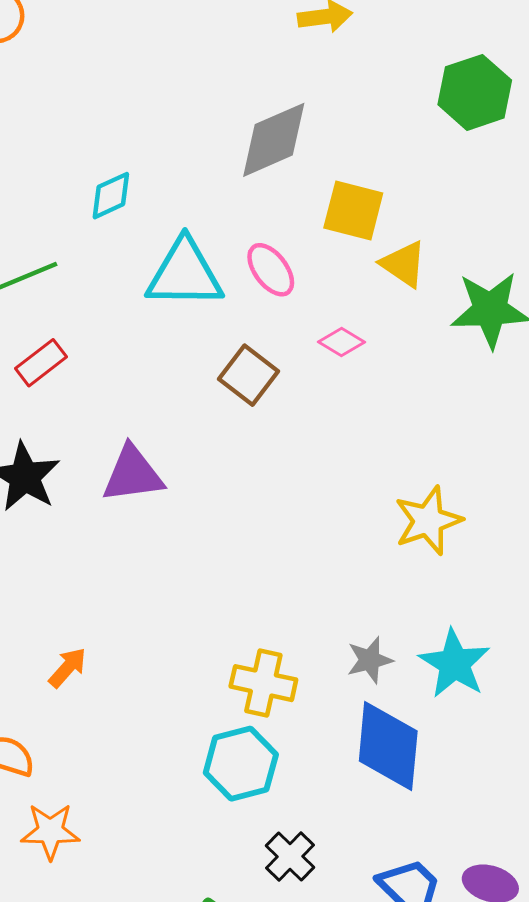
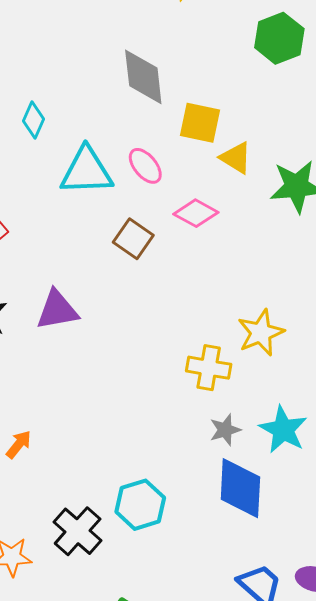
gray diamond: (274, 140) -> (143, 77), turned -70
cyan diamond: (111, 196) -> (34, 120), turned -39
pink diamond: (342, 342) -> (196, 213), size x1.4
yellow cross: (263, 683) -> (209, 368), moved
black cross: (290, 857) -> (78, 531), moved, size x1.4

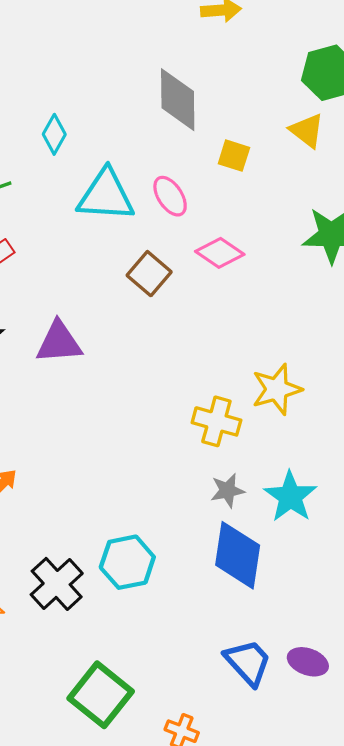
yellow square: (200, 123) -> (234, 156), size x0.7
yellow triangle: (236, 158) -> (307, 131), moved

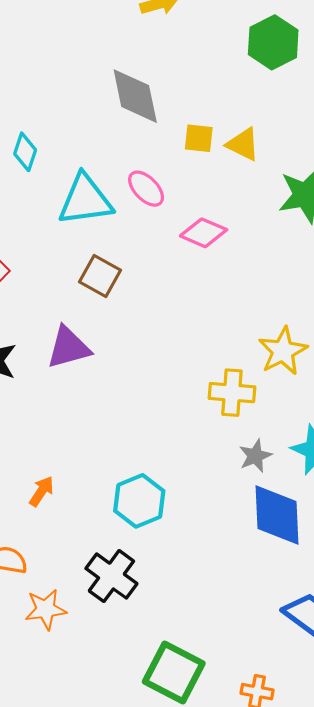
yellow triangle: (307, 131) -> (243, 144), moved
brown square: (149, 274) -> (100, 276), moved
cyan hexagon: (127, 562) -> (139, 501), moved

